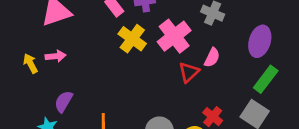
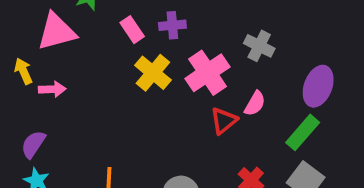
yellow arrow: (30, 63) -> (23, 71), moved
green rectangle: (266, 79) -> (303, 132), moved
purple semicircle: (64, 102) -> (33, 144), moved

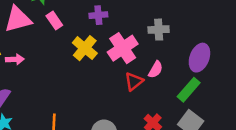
pink rectangle: (132, 30) -> (54, 20), moved
gray cross: (259, 46) -> (159, 30), turned -30

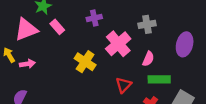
yellow cross: (85, 48) -> (85, 62), moved
red triangle: (134, 81) -> (123, 85), moved
green rectangle: (189, 90) -> (159, 79), moved, turned 55

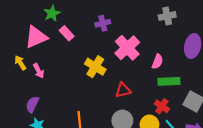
gray cross: (147, 24) -> (167, 16), moved
pink arrow: (27, 64) -> (39, 71), turned 72
red triangle: (123, 85) -> (123, 90), moved, turned 35

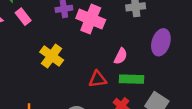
pink cross: (127, 48) -> (91, 19), moved, turned -30
red triangle: (123, 90) -> (98, 79), moved

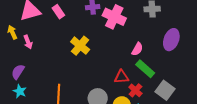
red triangle: (98, 79) -> (121, 77), moved
green rectangle: (132, 79) -> (145, 69), turned 36

